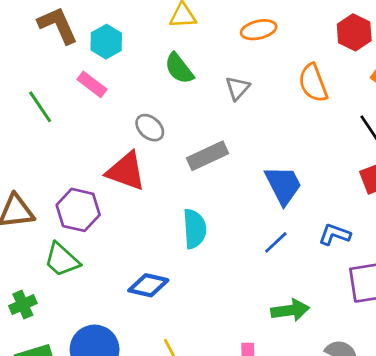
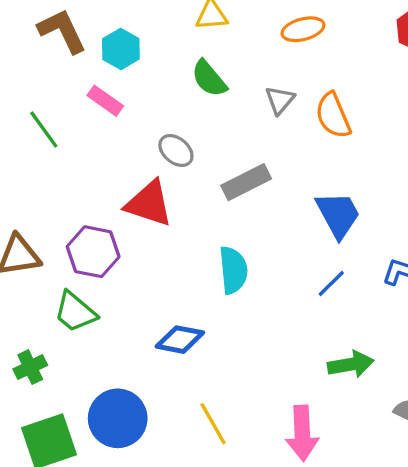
orange semicircle: (313, 83) -> (333, 115), moved

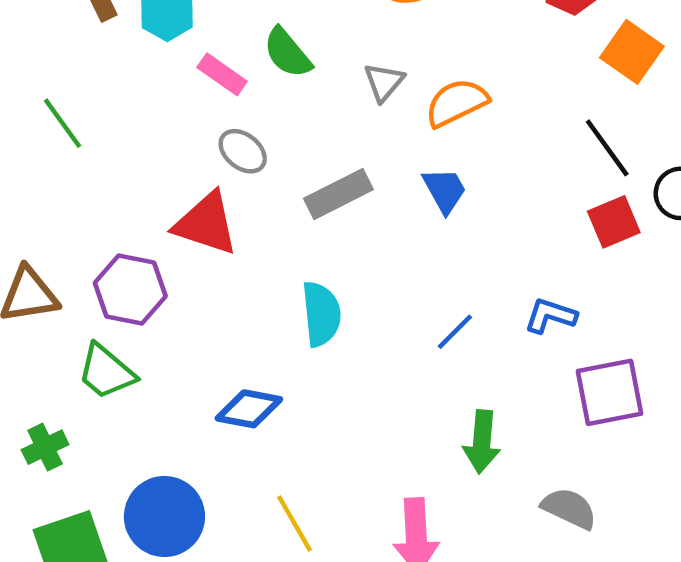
pink rectangle: (105, 101) -> (222, 74), moved
orange semicircle: (333, 115) -> (457, 103), turned 87
blue trapezoid: (338, 215) -> (445, 190), moved, size x0.7
green arrow: (351, 364) -> (482, 442), turned 105

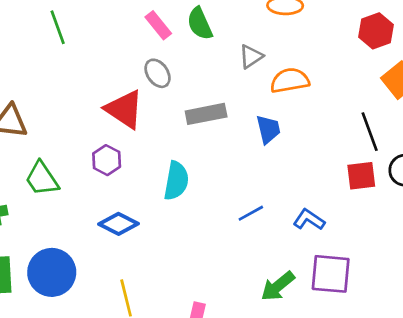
purple hexagon: (130, 289) -> (107, 160), moved, size x0.7
green arrow: (482, 442) -> (278, 286), moved, turned 30

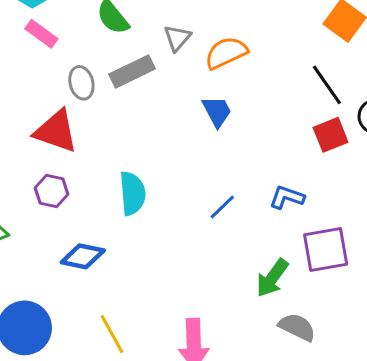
pink rectangle: (158, 25) -> (41, 34), moved
gray ellipse: (158, 73) -> (81, 83), turned 36
gray rectangle: (206, 114) -> (132, 72), moved

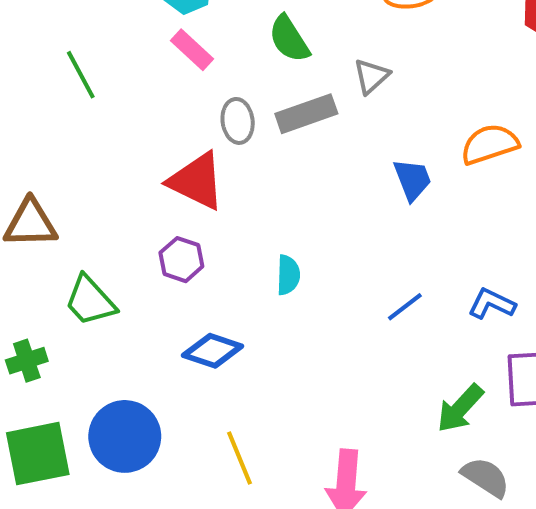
orange semicircle: (226, 53) -> (490, 144), moved
cyan semicircle: (132, 193) -> (288, 275), size x0.7

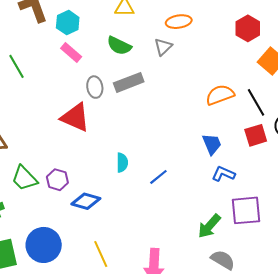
green semicircle: (289, 39) -> (119, 46), turned -30
gray triangle: (371, 76) -> (163, 47), moved
blue trapezoid: (412, 180) -> (212, 144), moved
purple hexagon: (181, 260) -> (57, 180), moved
blue line: (405, 307) -> (158, 177), moved

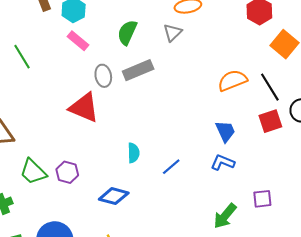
green semicircle: (119, 46) -> (127, 32), turned 90
blue L-shape: (223, 174) -> (223, 162), moved
blue diamond: (86, 201) -> (114, 196), moved
purple square: (246, 210) -> (262, 199), size x0.6

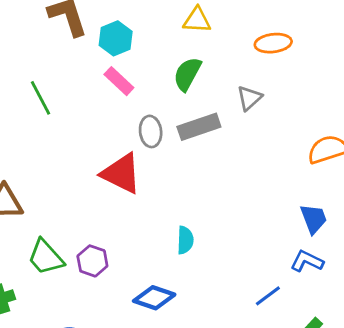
gray triangle: (173, 33) -> (249, 98), moved
blue line: (171, 167) -> (268, 296), moved

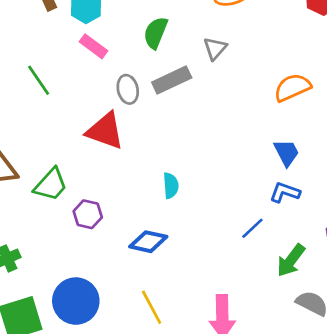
green line: (40, 98) -> (39, 80), moved
green trapezoid: (46, 257) -> (51, 185), moved, turned -90

